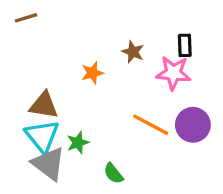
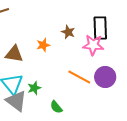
black rectangle: (185, 45) -> (100, 28), size x1.6
brown triangle: (44, 105) -> (14, 54), moved

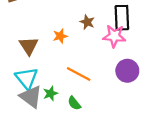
brown triangle: (14, 54) -> (29, 46), turned 48
orange line: (79, 77) -> (79, 74), moved
green star: (34, 88) -> (50, 93), moved

